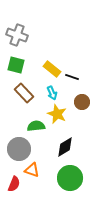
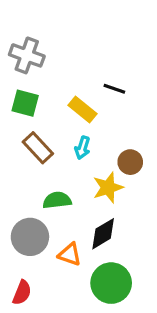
black line: (72, 77) -> (114, 89), moved
cyan arrow: (52, 93) -> (82, 148), turned 40
yellow star: (57, 114) -> (108, 188), moved, turned 30
orange triangle: (32, 170) -> (70, 254), moved

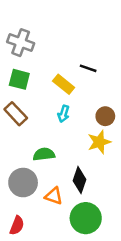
brown rectangle: (38, 148) -> (16, 114), moved
brown circle: (130, 162) -> (105, 116), moved
yellow star: (108, 188) -> (99, 142), moved
black diamond: (103, 234) -> (80, 180), turned -40

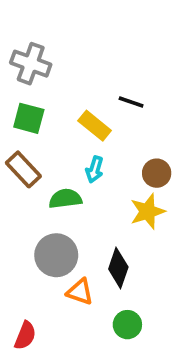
green semicircle: (44, 154) -> (65, 199), moved
gray circle: (23, 183) -> (56, 255), moved
green circle: (86, 218) -> (127, 325), size x0.6

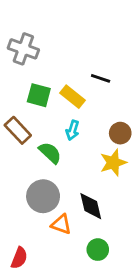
green square: (29, 118) -> (39, 95), moved
green semicircle: (65, 199) -> (50, 153), turned 50
black diamond: (118, 268) -> (91, 206), turned -32

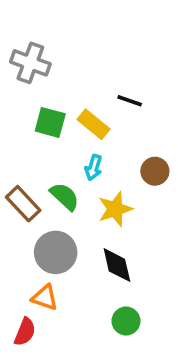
brown rectangle: (18, 130) -> (23, 204), moved
yellow star: (113, 163) -> (115, 209), moved
orange triangle: (61, 224) -> (45, 298), moved

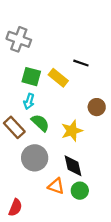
cyan arrow: (94, 168) -> (29, 101), moved
orange triangle: (45, 298) -> (56, 186), moved
green circle: (126, 321) -> (80, 191), moved

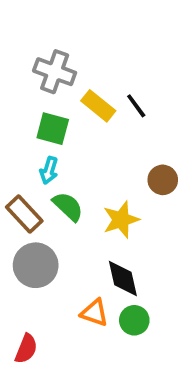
gray cross: (19, 39) -> (55, 72), moved
black line: (81, 63) -> (136, 106), turned 35
yellow rectangle: (58, 78) -> (98, 106), moved
gray circle: (35, 158) -> (36, 265), moved

